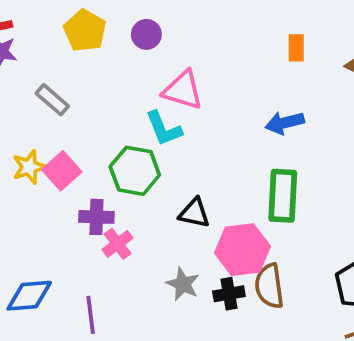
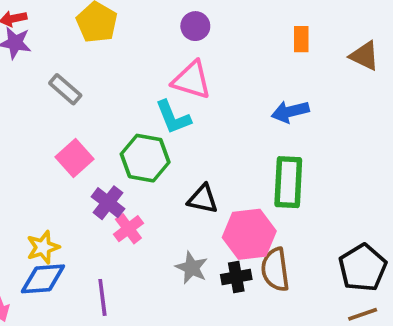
purple circle: (146, 34) -> (195, 26), moved
yellow star: (29, 167) -> (43, 247), moved
purple cross: (96, 217) -> (108, 203), turned 36

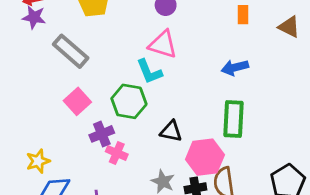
gray rectangle: (65, 89) -> (71, 51), size x1.5
purple cross: (108, 203) -> (102, 134), turned 30
pink cross: (128, 229) -> (117, 153), turned -30
yellow star: (43, 247) -> (38, 161), moved

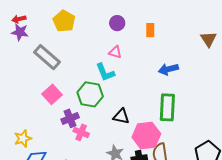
orange rectangle: (243, 15) -> (150, 30), moved
brown triangle: (289, 27) -> (209, 39), turned 30
pink triangle: (163, 44) -> (115, 52), size x0.6

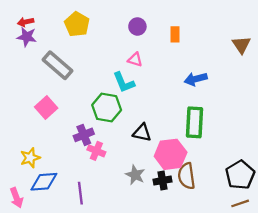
pink square: (52, 94) -> (46, 108), moved

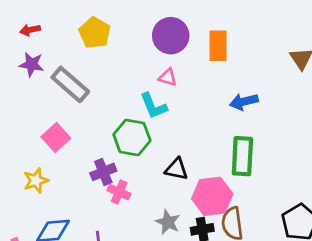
purple circle: (137, 26) -> (171, 36), size x1.6
orange rectangle: (175, 34) -> (218, 46), size x1.5
purple star: (27, 37) -> (32, 64), moved
yellow star: (30, 158) -> (36, 181), moved

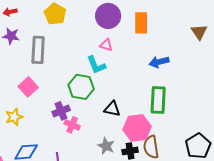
gray rectangle: (70, 84) -> (38, 50), turned 52

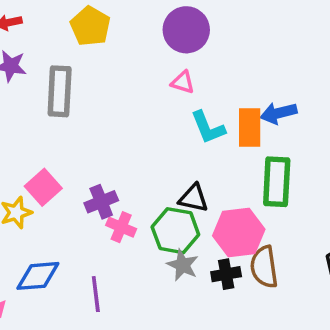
orange rectangle: (141, 23) -> (250, 128), moved
cyan L-shape: (96, 65) -> (208, 128), moved
pink square: (28, 87) -> (43, 187), moved
green hexagon: (81, 87) -> (175, 231), moved

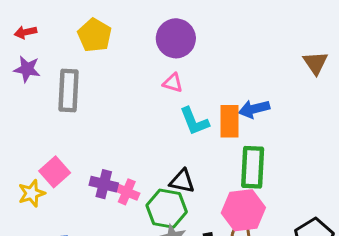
purple cross: (101, 202) -> (104, 184), turned 36
pink cross: (121, 227) -> (127, 192), moved
pink hexagon: (239, 233) -> (243, 210), moved

